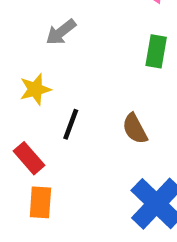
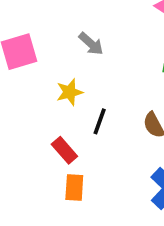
gray arrow: (61, 32) -> (91, 44), turned -100

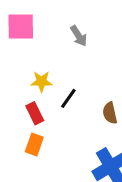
yellow star: (70, 92) -> (41, 81), moved

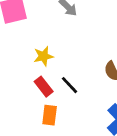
black line: (68, 98) -> (70, 85), moved, turned -66

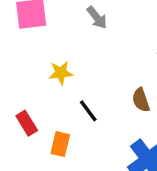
red rectangle: (44, 87) -> (27, 123), moved

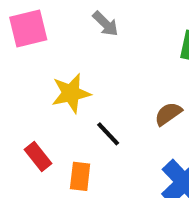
yellow star: (61, 73) -> (71, 93), size x1.4
brown semicircle: (141, 100) -> (168, 114), turned 80

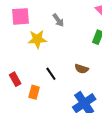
yellow star: (71, 93) -> (37, 39), moved
brown semicircle: (168, 114) -> (82, 69), turned -136

